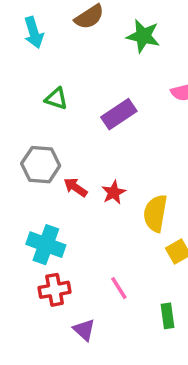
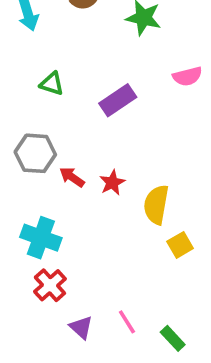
pink line: (119, 288) -> (127, 322), moved
red cross: (55, 290) -> (50, 285), turned -32
green rectangle: (168, 316) -> (173, 338), moved, turned -35

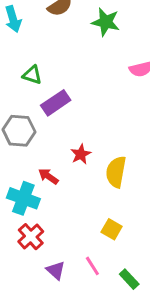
purple rectangle: (118, 100) -> (56, 103), moved
red arrow: (72, 177) -> (48, 176), moved
yellow square: (180, 245) -> (112, 229), moved, turned -30

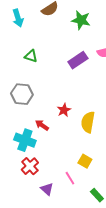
purple rectangle: (56, 103) -> (78, 60), moved
pink line: (92, 266) -> (70, 178), moved

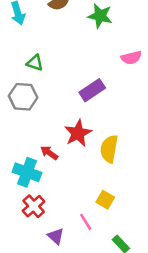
purple rectangle: (78, 60) -> (92, 90), moved
gray hexagon: (22, 94) -> (23, 97), moved
red star: (64, 110) -> (78, 133), size x1.5

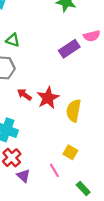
purple rectangle: (92, 90) -> (69, 49), moved
red arrow: (49, 153) -> (24, 95), moved
purple triangle: (56, 236) -> (23, 176), moved

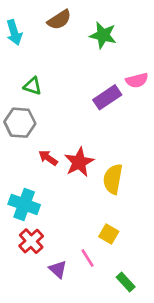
purple triangle: (23, 176) -> (58, 269), moved

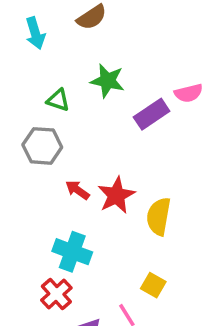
green star: (103, 35) -> (107, 81), moved
cyan cross: (24, 204) -> (72, 252), moved

